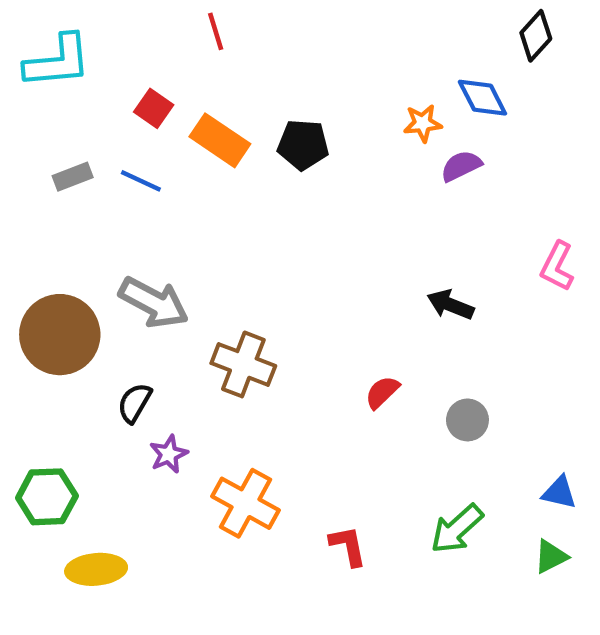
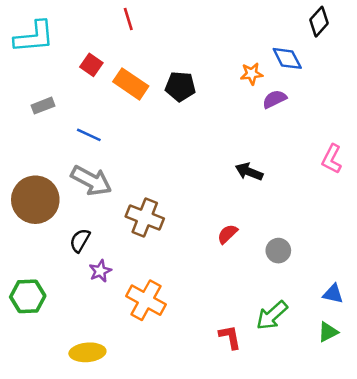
blue line: (141, 181) -> (89, 135), moved
black arrow: (450, 305) -> (249, 172), moved
red L-shape: (348, 546) -> (230, 337), moved
yellow ellipse: (96, 569) -> (87, 352), moved

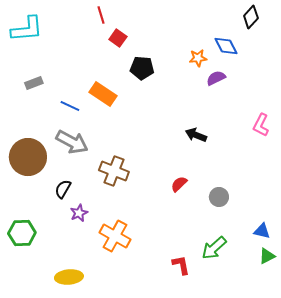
red square: (91, 65) -> (118, 38), moved
orange rectangle: (131, 84) -> (103, 94), moved
green triangle: (328, 332) -> (267, 256), moved

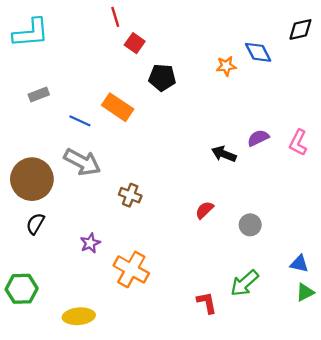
black diamond: (251, 17) -> (300, 29), moved, turned 35
purple semicircle: (216, 78) -> (258, 138), moved
brown cross: (114, 171) -> (130, 195), size x0.7
black semicircle: (63, 189) -> (35, 224), moved
green hexagon: (22, 233) -> (22, 289), moved

